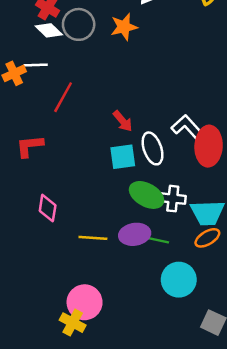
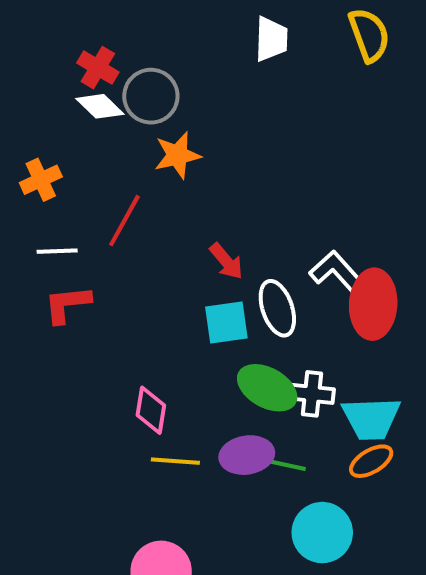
orange star: (124, 27) -> (177, 155), moved
white line: (36, 65) -> (57, 251), moved
pink diamond: (48, 208) -> (151, 410), moved

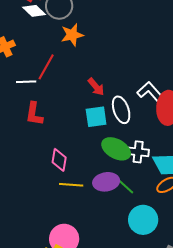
white line: (57, 251) -> (26, 82), moved
red L-shape: (67, 304) -> (34, 114), moved, turned -75
green line: (288, 465) -> (126, 187), turned 30

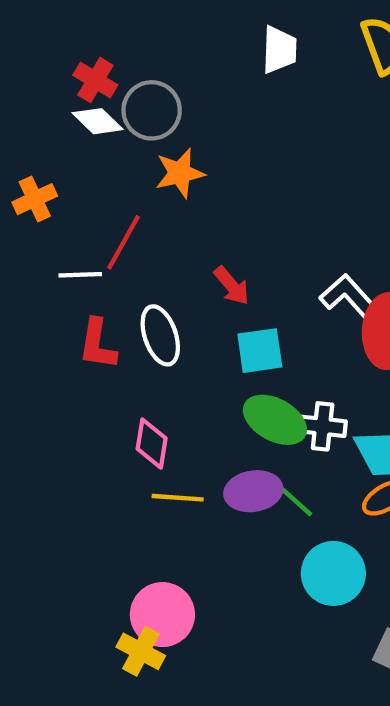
white ellipse: (121, 110) -> (160, 335), moved
cyan square: (96, 117) -> (260, 351), moved

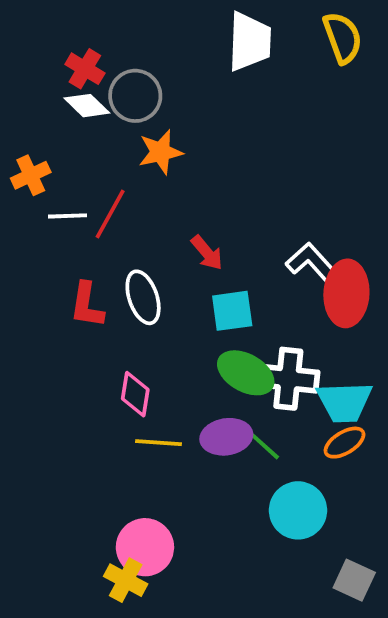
white trapezoid: (279, 50) -> (250, 42), size x1.4
white line: (80, 275) -> (67, 216), moved
white cross: (323, 426) -> (288, 379), size x1.4

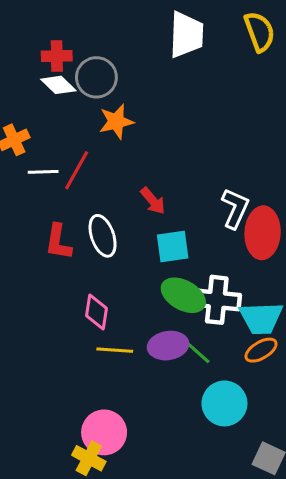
red cross: (85, 69) -> (57, 56), turned -32
white L-shape: (312, 262) -> (235, 208), turned 66

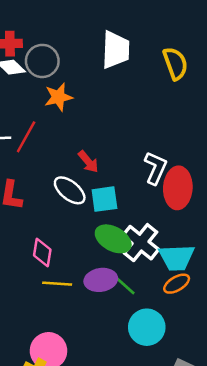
yellow semicircle: (259, 32) -> (175, 63), moved
white trapezoid: (186, 35) -> (116, 50), moved
white ellipse: (103, 236) -> (70, 190), moved, turned -32
white cross: (217, 300) -> (141, 243), turned 33

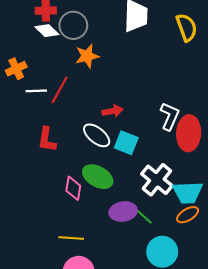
red arrow: (88, 162) -> (112, 111), turned -60
cyan square: (104, 199) -> (126, 143), turned 30
green ellipse: (113, 239) -> (98, 177), moved
yellow line: (57, 284) -> (71, 238), moved

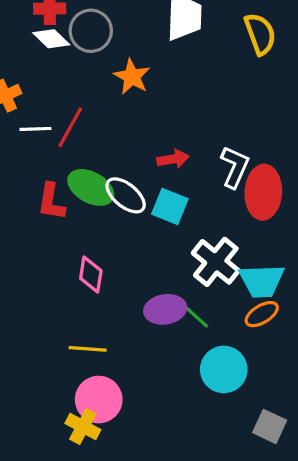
orange star: (87, 56) -> (132, 77), moved, turned -30
red arrow: (112, 111) -> (173, 159), moved
green ellipse: (98, 177) -> (91, 187), moved

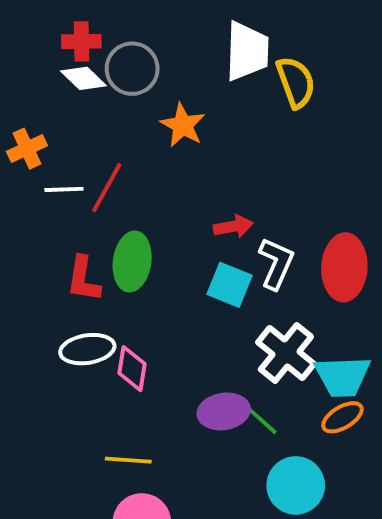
yellow semicircle: (260, 34) -> (296, 82), moved
white L-shape: (235, 167) -> (276, 263), moved
green ellipse: (91, 187) -> (132, 261), turned 69
white ellipse: (126, 195) -> (87, 349), moved, turned -48

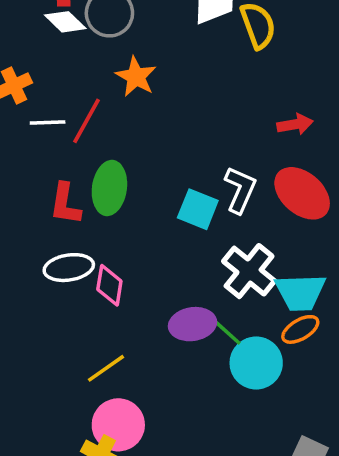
orange star: (183, 125) -> (136, 77), moved
red arrow: (233, 226) -> (295, 124), moved
red ellipse: (344, 267) -> (302, 193), turned -52
yellow line: (128, 460) -> (106, 368), turned -39
cyan circle: (296, 485) -> (256, 363), moved

